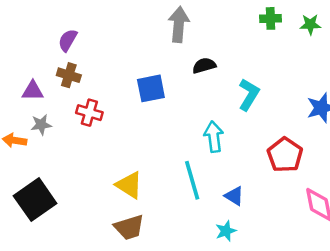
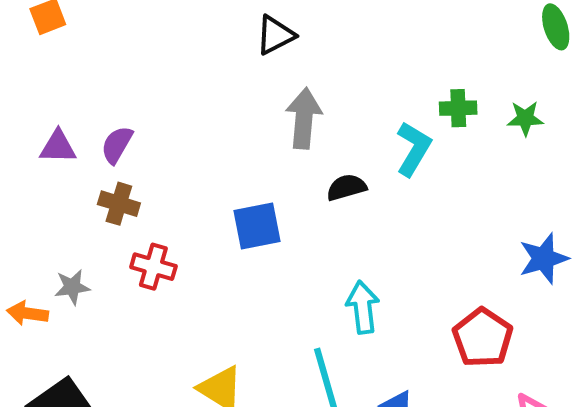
purple triangle: (33, 91) -> (58, 147), moved
cyan L-shape: (249, 95) -> (414, 149), moved

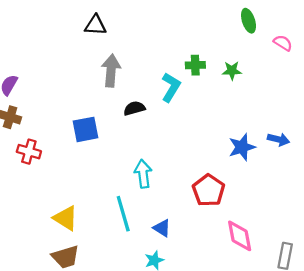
black triangle: (275, 35) -> (95, 25), turned 30

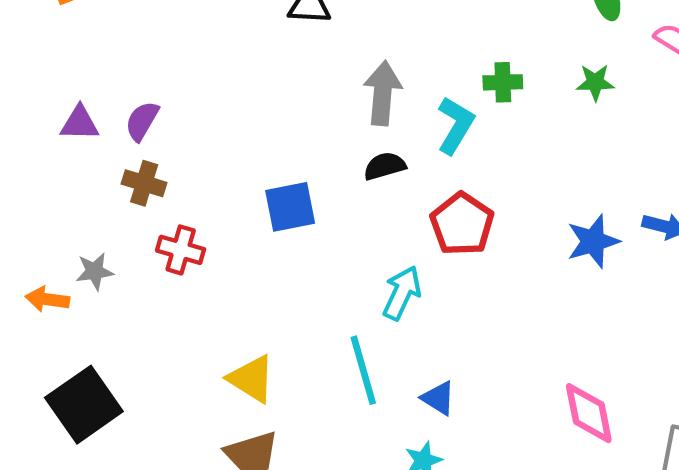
gray arrow: (111, 71) -> (383, 93), moved
green star: (232, 71) -> (595, 82), moved
cyan arrow: (143, 174) -> (402, 293), turned 32
red pentagon: (209, 190) -> (462, 224), moved

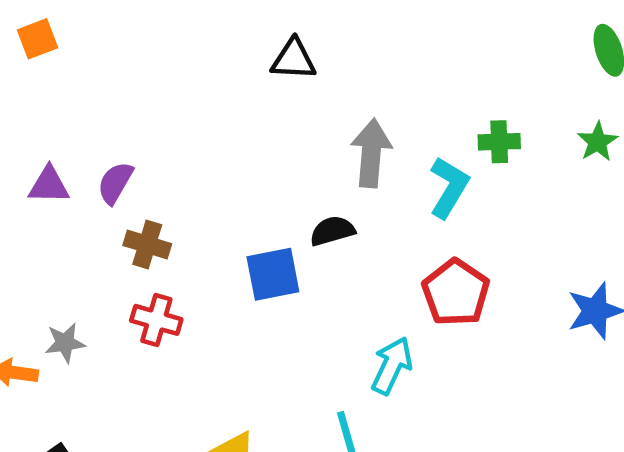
green star: (595, 82) -> (597, 142), turned -30
black semicircle: (385, 166) -> (332, 231), moved
brown cross: (144, 183) -> (147, 245), moved

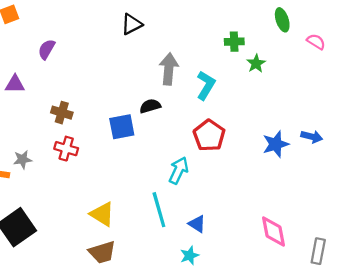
black triangle: (293, 59) -> (132, 24), turned -30
green cross: (499, 142) -> (234, 42), moved
green star: (597, 142) -> (256, 63), moved
purple semicircle: (115, 183) -> (47, 49), moved

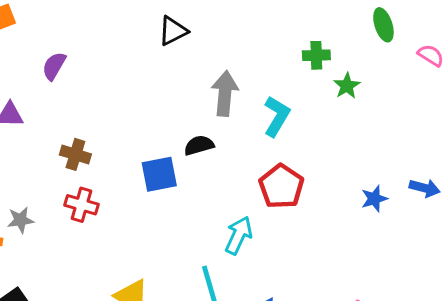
blue star: (276, 144) -> (374, 199), size x0.7

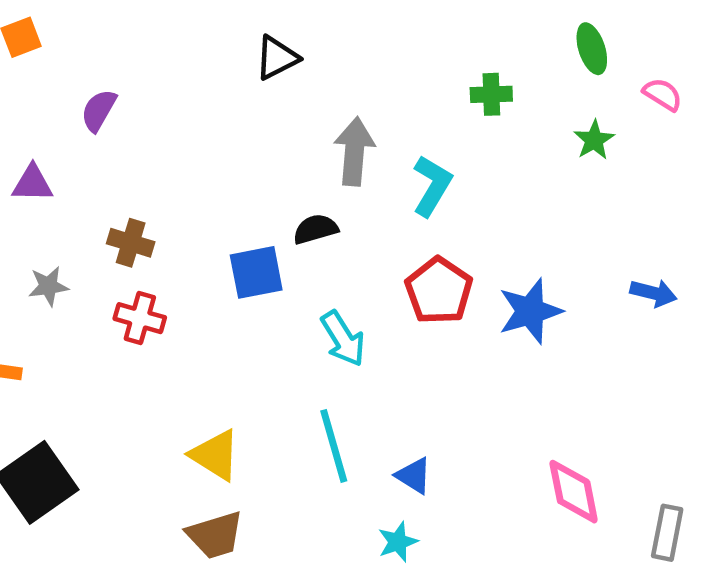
green star: (347, 86) -> (594, 140), moved
blue star: (374, 199) -> (530, 311), moved, size x1.6
gray star: (20, 220) -> (48, 286), moved
cyan arrow: (239, 235) -> (343, 339), moved, turned 123

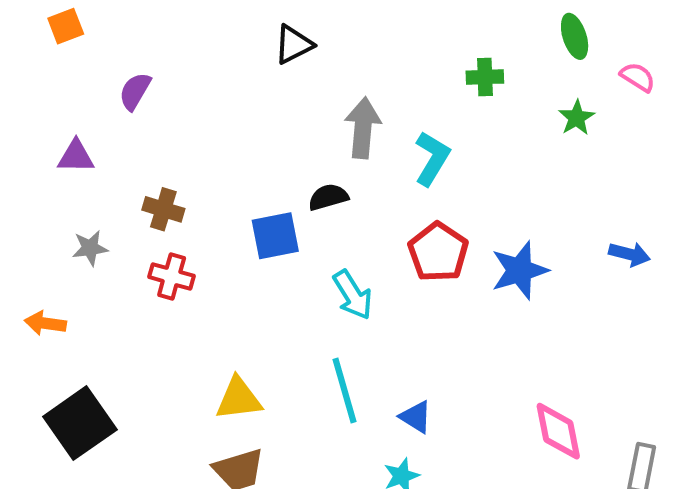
yellow triangle: (215, 455) -> (239, 399), turned -39

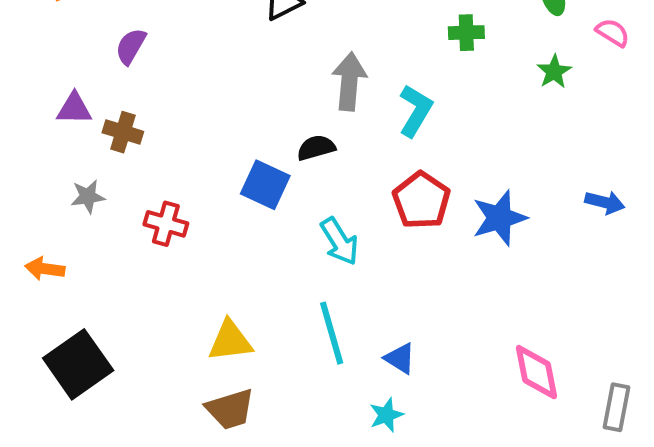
brown cross: (163, 209) -> (123, 132), moved
blue square: (275, 236) -> (265, 185), turned 36

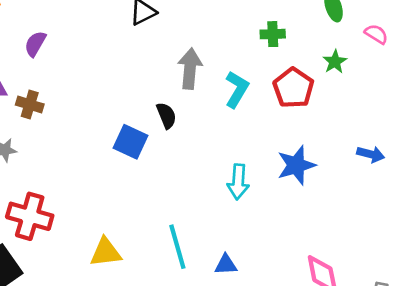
black semicircle: (316, 148) -> (166, 116), turned 84
red pentagon: (421, 200) -> (293, 88), moved
red cross: (166, 224) -> (30, 216), moved, size x1.5
cyan arrow: (339, 241) -> (238, 182), moved, turned 36
blue triangle: (400, 358) -> (226, 265), turned -35

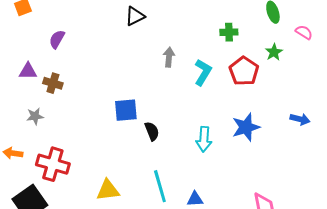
gray arrow: (190, 69) -> (169, 57), size x0.7
black semicircle: (166, 116) -> (152, 131), moved
blue square: (130, 142) -> (126, 110), turned -30

